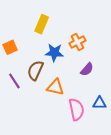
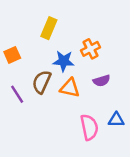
purple semicircle: (87, 69) -> (102, 81), turned 32
orange triangle: (55, 87) -> (70, 88), moved

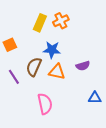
orange cross: (91, 49) -> (61, 21), moved
pink semicircle: (89, 127) -> (45, 104), moved

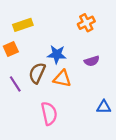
orange cross: (61, 21) -> (86, 23), moved
yellow rectangle: (40, 23) -> (23, 25), moved, turned 48
purple semicircle: (83, 66) -> (92, 61), moved

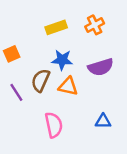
yellow rectangle: (23, 25) -> (56, 27), moved
purple semicircle: (92, 61) -> (101, 67), size x1.5
blue triangle: (104, 107) -> (103, 121), moved

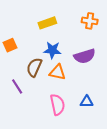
orange cross: (95, 25) -> (90, 21), moved, turned 35
purple line: (16, 92) -> (17, 86), moved
pink semicircle: (54, 125) -> (57, 105), moved

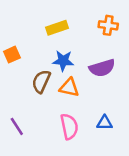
purple line: (17, 86) -> (17, 126), moved

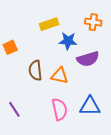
blue star: (63, 61) -> (68, 41), moved
brown semicircle: (41, 81) -> (35, 70), turned -30
blue triangle: (105, 123) -> (90, 106), size x1.5

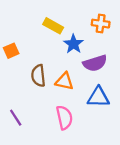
yellow rectangle: (49, 24) -> (53, 26), turned 48
blue star: (68, 41) -> (73, 44), turned 30
blue triangle: (90, 106) -> (98, 97), moved

